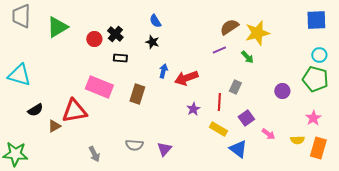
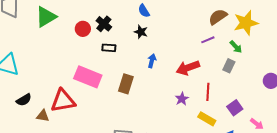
red arrow: (186, 78) -> (188, 68), moved
gray rectangle: (235, 87) -> (229, 66), moved
brown triangle: (54, 126) -> (43, 116), turned 40

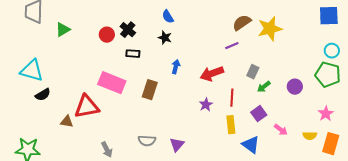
green triangle: (46, 17) -> (63, 30), moved, size x0.7
green arrow: (236, 47) -> (264, 87), moved, turned 96
black semicircle: (24, 100) -> (43, 95), moved
yellow rectangle: (207, 119) -> (231, 125), turned 54

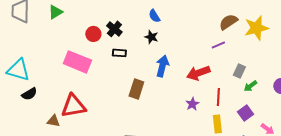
green triangle: (63, 30) -> (55, 12), moved
blue arrow: (176, 67) -> (162, 66), size x1.5
pink rectangle: (112, 83) -> (77, 62), moved

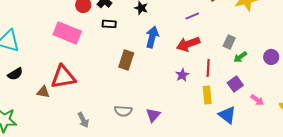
purple line: (218, 45) -> (192, 16), moved
black semicircle: (29, 94) -> (15, 74), moved

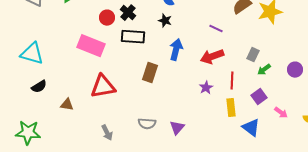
purple line: (192, 16) -> (216, 29), turned 48
black rectangle: (109, 24) -> (133, 37), size x1.6
red triangle: (63, 77) -> (103, 87), moved

